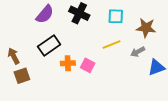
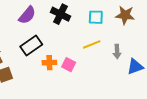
brown star: (146, 28) -> (125, 15), moved
gray arrow: (138, 52) -> (117, 51), turned -64

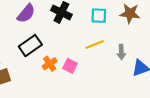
orange cross: (49, 63) -> (50, 64), turned -32

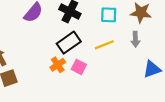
black rectangle: (30, 46) -> (69, 43), moved
gray arrow: (121, 52) -> (135, 39), moved

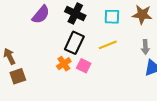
gray arrow: (135, 39) -> (145, 47), moved
black rectangle: (69, 43) -> (74, 43), turned -30

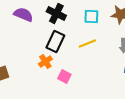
purple semicircle: (41, 15) -> (23, 15), turned -108
pink square: (84, 66) -> (64, 77), moved

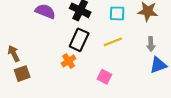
pink square: (64, 77) -> (104, 77), moved

